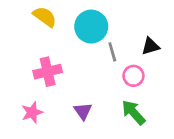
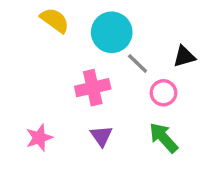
gray line: (112, 52) -> (138, 63), turned -30
pink cross: (48, 72) -> (93, 88), moved

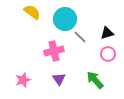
pink circle: (163, 93) -> (108, 54), moved

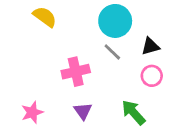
cyan circle: (65, 19) -> (115, 21), moved

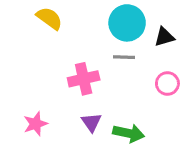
black triangle: (150, 46) -> (164, 37), moved
gray line: (112, 52) -> (124, 57), turned -42
green arrow: (133, 112) -> (129, 133), moved, turned 144

